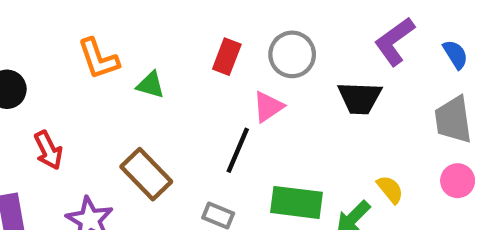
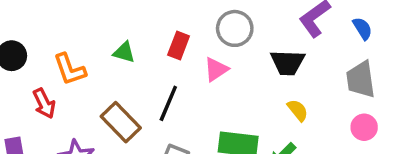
red rectangle: (227, 57) -> (179, 45), moved
orange L-shape: (98, 59) -> (70, 69), moved
black line: (238, 150) -> (168, 103), moved
yellow semicircle: (390, 189) -> (298, 110), moved

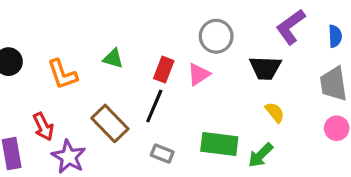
blue semicircle: (362, 28) -> (335, 36), turned 30
red rectangle: (179, 45) -> (164, 70), moved
red arrow: (44, 103) -> (43, 127), moved

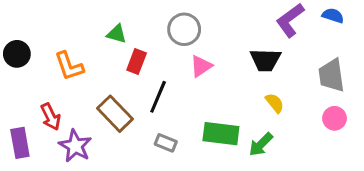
gray circle: (216, 36) -> (184, 29), moved
blue semicircle: (335, 36) -> (333, 16), moved, turned -70
green triangle: (113, 58) -> (117, 34), moved
red rectangle: (164, 70) -> (137, 62), moved

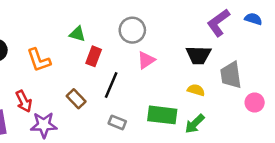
gray trapezoid: (331, 75) -> (231, 75), moved
yellow semicircle: (275, 103) -> (196, 90), moved, turned -35
brown rectangle: (115, 114) -> (76, 99), size x0.7
purple star: (75, 146) -> (44, 125), turned -30

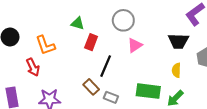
yellow semicircle: (196, 90) -> (176, 70), turned -104
brown rectangle: (76, 99) -> (91, 87), moved
red arrow: (24, 101) -> (33, 67), moved

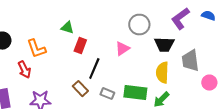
gray circle: (123, 20) -> (139, 25), moved
yellow semicircle: (176, 70) -> (162, 73), size x1.5
gray rectangle: (111, 97) -> (107, 94), moved

